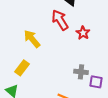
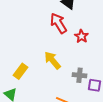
yellow arrow: (32, 39) -> (52, 60), moved

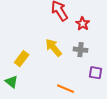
gray cross: (79, 75) -> (81, 50), moved

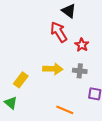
yellow arrow: (54, 48) -> (53, 69), turned 132

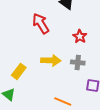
red arrow: (59, 32) -> (41, 23), moved

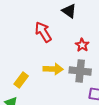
gray cross: (78, 62) -> (80, 71), size x1.5

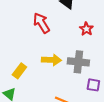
red star: (82, 45) -> (86, 29), moved

